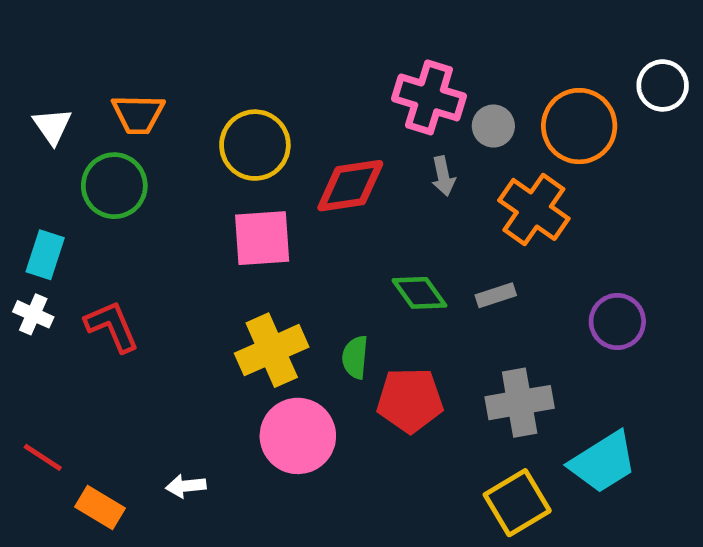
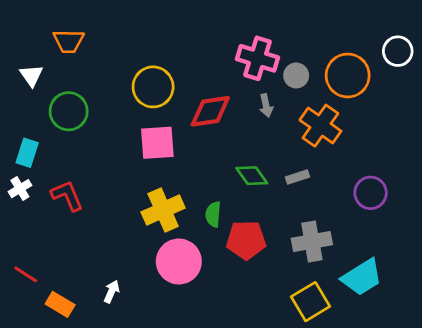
orange trapezoid: (138, 114) -> (69, 41), moved
white cross: (33, 314) -> (20, 189), turned 35
white arrow: (186, 486) -> (112, 292), turned 120

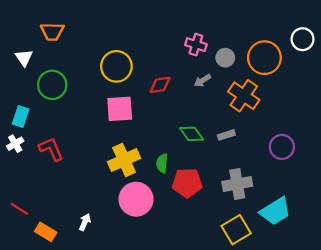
pink cross: (258, 58) -> (196, 45), size x0.7
gray arrow: (266, 106) -> (202, 81), turned 70
red diamond: (210, 111) -> (160, 85), size x0.7

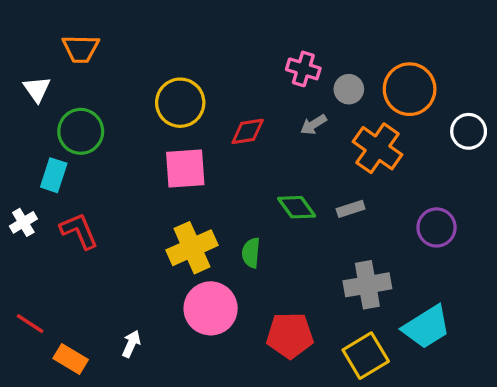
white circle: (303, 39) -> (469, 131), moved
cyan rectangle: (21, 116) -> (54, 175), moved
red pentagon: (187, 183) -> (290, 335), moved

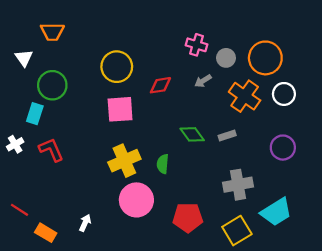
white circle: (469, 131) -> (284, 94), moved

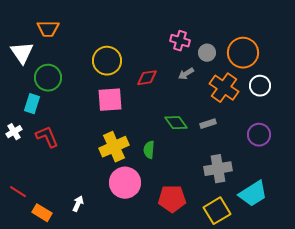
white triangle: (24, 58) -> (22, 53), size x1.4

